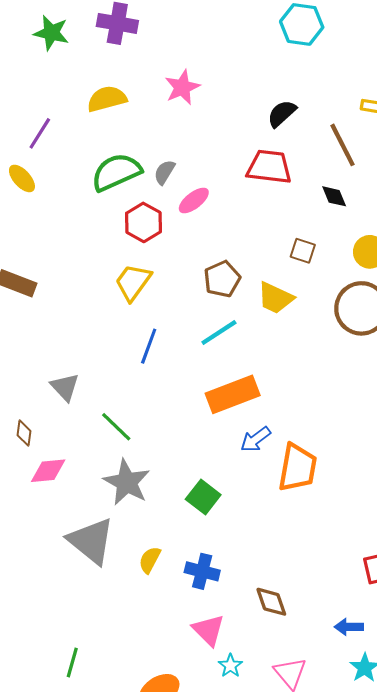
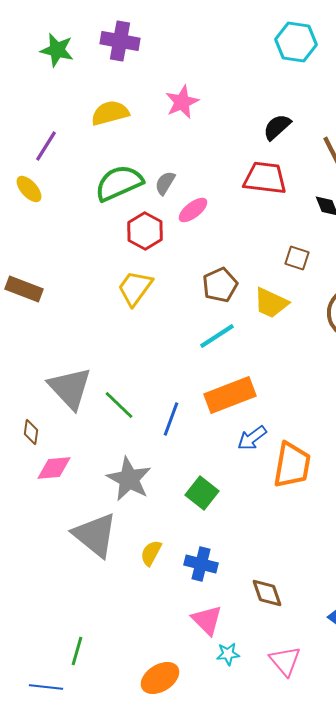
blue line: (149, 346) -> (171, 419), moved
gray triangle: (65, 387) -> (70, 388), size x1.6
green line: (116, 427) -> (119, 405), moved
cyan star: (230, 666) -> (228, 654), turned 30

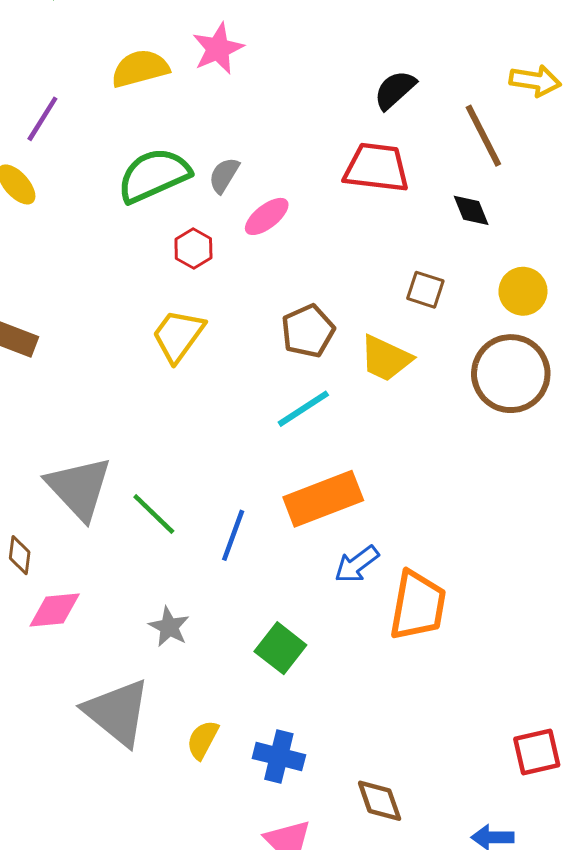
pink star: (182, 102) -> (218, 49), moved
red hexagon: (145, 231) -> (193, 249), size x0.7
gray star: (129, 479) -> (169, 627), size x0.6

